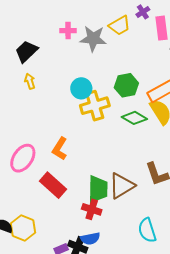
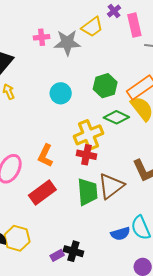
yellow cross: (95, 106) -> (89, 135), moved
red rectangle: (53, 185) -> (42, 193), turned -72
red cross: (92, 209) -> (86, 155), moved
blue semicircle: (90, 239) -> (120, 234), moved

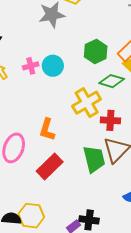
pink cross: (42, 37) -> (31, 66), moved
red cross: (86, 155) -> (110, 120), moved

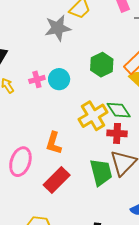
green diamond: (112, 81) -> (119, 110), moved, turned 40

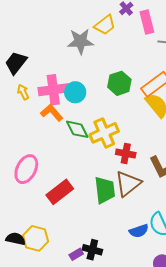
pink cross: (37, 79) -> (53, 90), size x1.8
green diamond: (119, 110) -> (77, 129), moved
orange L-shape: (54, 143) -> (52, 113), moved, turned 115

